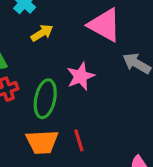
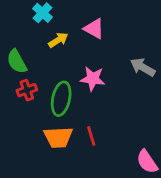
pink triangle: (105, 25) -> (94, 29), moved, size x0.7
pink star: (81, 76) -> (93, 79), turned 30

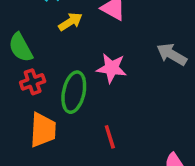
orange trapezoid: (58, 137) -> (43, 130), moved, turned -84

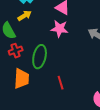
yellow arrow: (70, 22) -> (25, 16), moved
pink star: (112, 68) -> (60, 29), moved

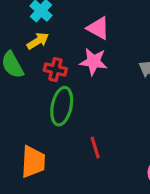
red cross: (16, 51) -> (55, 70), moved, turned 32
orange trapezoid: (22, 79) -> (33, 162), moved

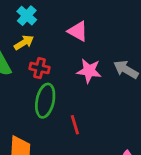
pink star: (94, 62) -> (89, 71), moved
red line: (95, 148) -> (75, 125), moved

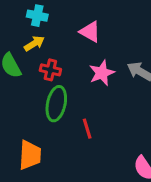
cyan cross: (27, 16) -> (37, 16), turned -30
pink star: (89, 71) -> (102, 73), turned -30

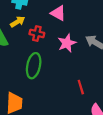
red cross: (50, 70) -> (37, 33), moved
red line: (87, 129) -> (81, 87), moved

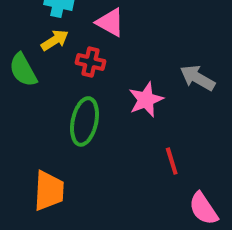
pink triangle: (58, 13) -> (110, 22), moved
pink star: (67, 43) -> (146, 100), moved

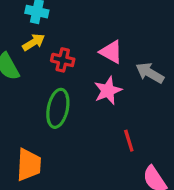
pink triangle: (110, 22) -> (111, 52), moved

